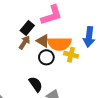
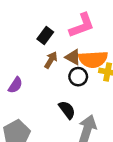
black rectangle: (27, 28) -> (45, 36), moved

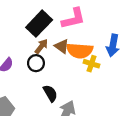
black rectangle: (45, 36) -> (39, 24), size x1.6
black circle: (78, 77) -> (36, 63), moved

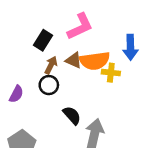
black rectangle: (39, 24) -> (43, 40), size x0.7

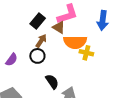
blue arrow: (130, 47) -> (103, 20), moved
brown triangle: (74, 60) -> (59, 27), moved

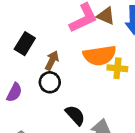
black rectangle: (38, 21) -> (25, 44), moved
brown triangle: (59, 27) -> (106, 16), moved

